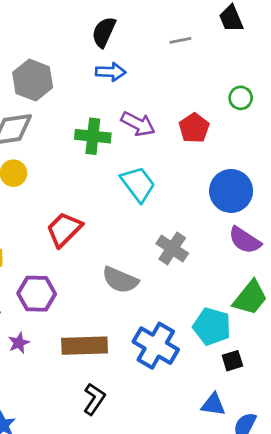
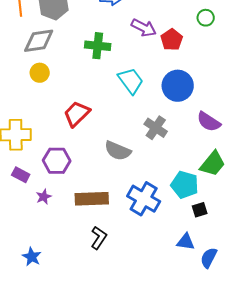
purple arrow: (138, 124) -> (144, 28), moved
blue circle: (231, 191) -> (178, 86), moved

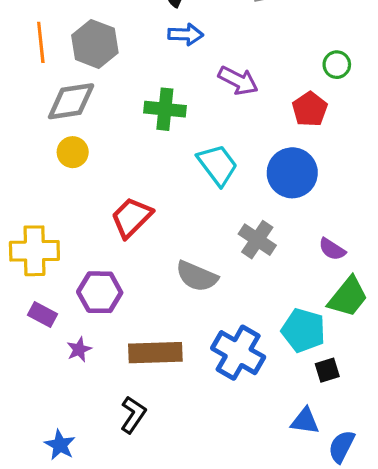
red pentagon: (172, 40) -> (310, 109), moved
purple semicircle: (209, 122) -> (332, 249), moved, size x0.7
black L-shape: (99, 238) -> (133, 415), moved

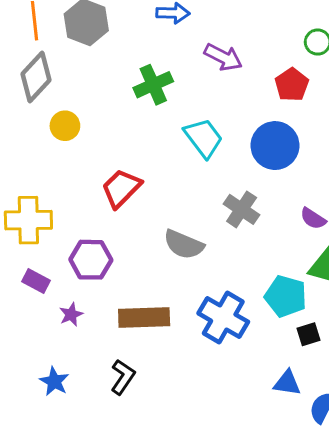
gray diamond: (71, 101) -> (36, 77), moved, turned -39
green cross: (165, 109) -> (153, 85), turned -30
blue star: (60, 445) -> (54, 381), moved

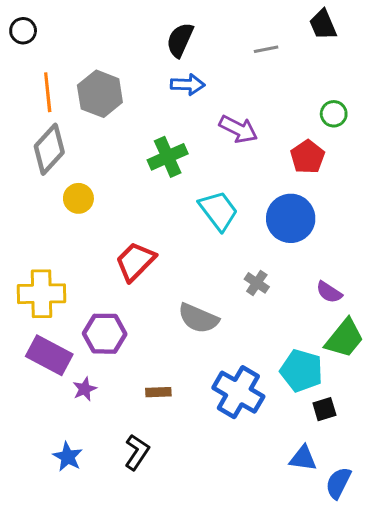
gray cross: (242, 209) -> (257, 283), size x0.7
purple rectangle: (36, 281) -> (49, 355), size x1.6
brown rectangle: (144, 318) -> (158, 392), size x0.5

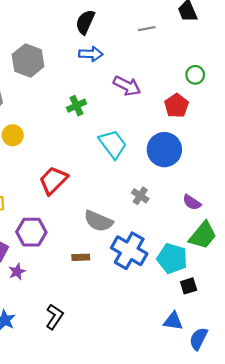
green cross: (168, 157) -> (76, 106), size x0.7
brown rectangle: (158, 392) -> (81, 257), moved
blue cross: (238, 392) -> (129, 251), moved

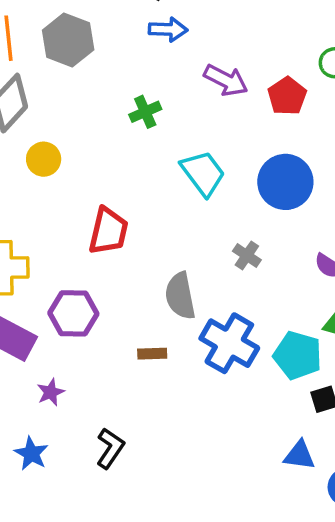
red pentagon: (176, 106) -> (287, 96), moved
red trapezoid: (53, 180) -> (108, 231), turned 148
gray semicircle: (98, 221) -> (180, 296), turned 56
purple star: (17, 272) -> (51, 392), moved

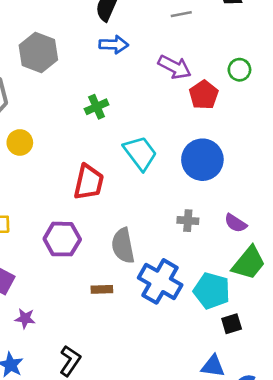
purple arrow: (226, 80) -> (175, 67), moved
red trapezoid: (108, 231) -> (89, 182), moved
gray cross: (247, 256) -> (188, 221), moved, turned -30
purple hexagon: (73, 313) -> (62, 239), moved
purple star: (51, 392) -> (25, 318), turned 30

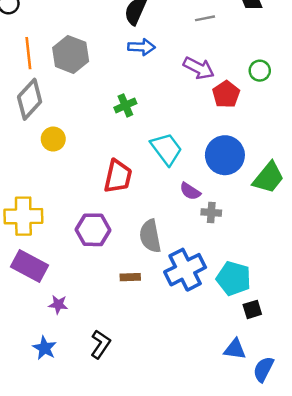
purple semicircle: (235, 223) -> (190, 191), moved
green trapezoid: (249, 263) -> (268, 178), moved
blue cross: (160, 281) -> (185, 270), turned 33

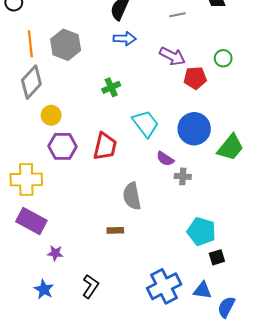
red pentagon: (226, 94) -> (195, 78), turned 30
purple hexagon: (93, 230) -> (62, 146), moved
blue cross: (185, 270) -> (164, 286), moved

